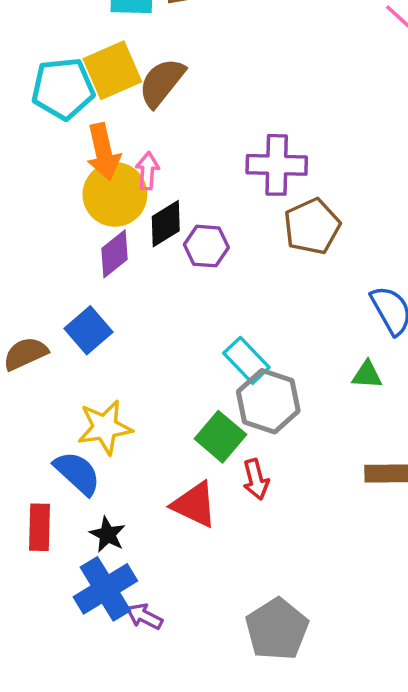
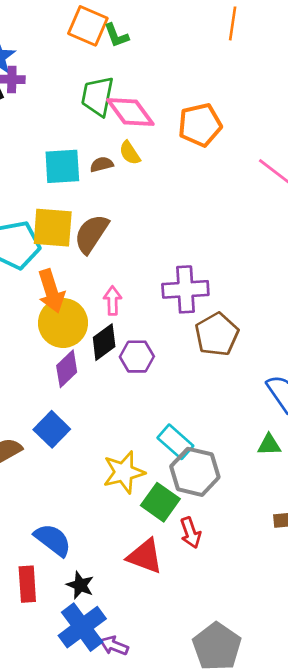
yellow square: (112, 70) -> (53, 228), turned 33
pink arrow: (147, 171) -> (113, 301), moved
yellow star: (105, 427) -> (124, 472), moved

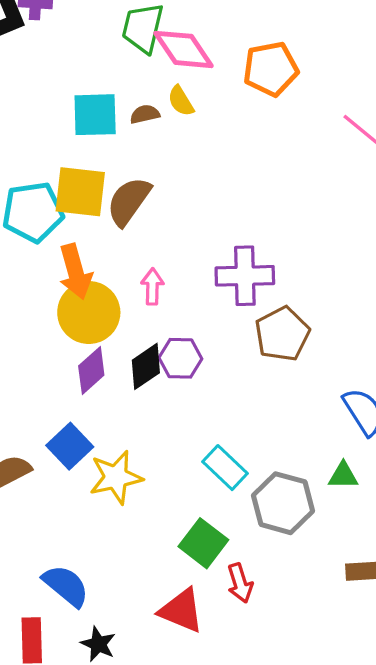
black diamond: (104, 342) -> (146, 366), moved
yellow star: (124, 472) -> (116, 477), moved
gray hexagon: (195, 472) -> (283, 503), moved

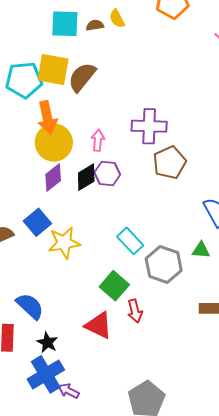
pink arrow: (152, 286) -> (98, 140), moved

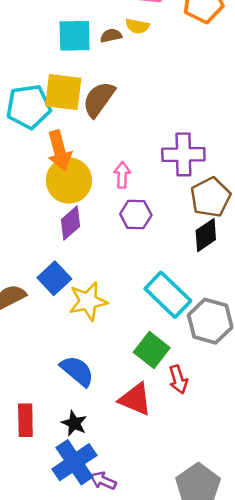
yellow semicircle: (117, 19) -> (137, 26), turned -48
black diamond: (86, 177) -> (206, 235), moved
cyan rectangle: (130, 241) -> (168, 295), size x1.4
blue semicircle: (30, 306) -> (77, 371), moved

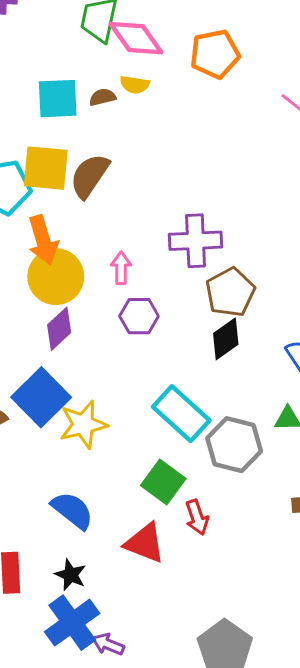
blue square: (54, 278) -> (41, 397), size x1.4

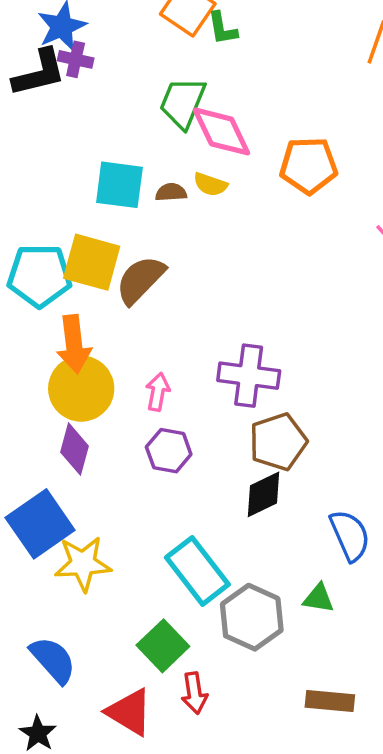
purple diamond: (59, 329) -> (75, 449), turned -42

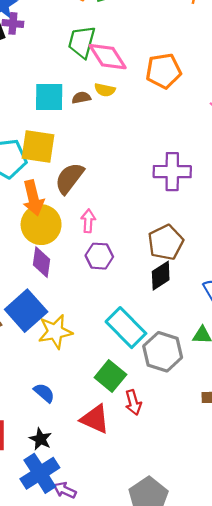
brown semicircle: (140, 280) -> (69, 178), moved
purple cross: (249, 376) -> (172, 172), moved
blue semicircle: (53, 660) -> (44, 393), size x0.7

